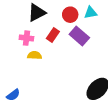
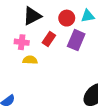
purple rectangle: (79, 36) -> (76, 40), turned 72

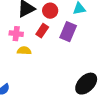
red circle: (67, 18) -> (50, 11), moved

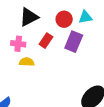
red circle: (50, 11) -> (64, 19), moved

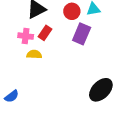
red rectangle: (46, 41) -> (45, 33), moved

